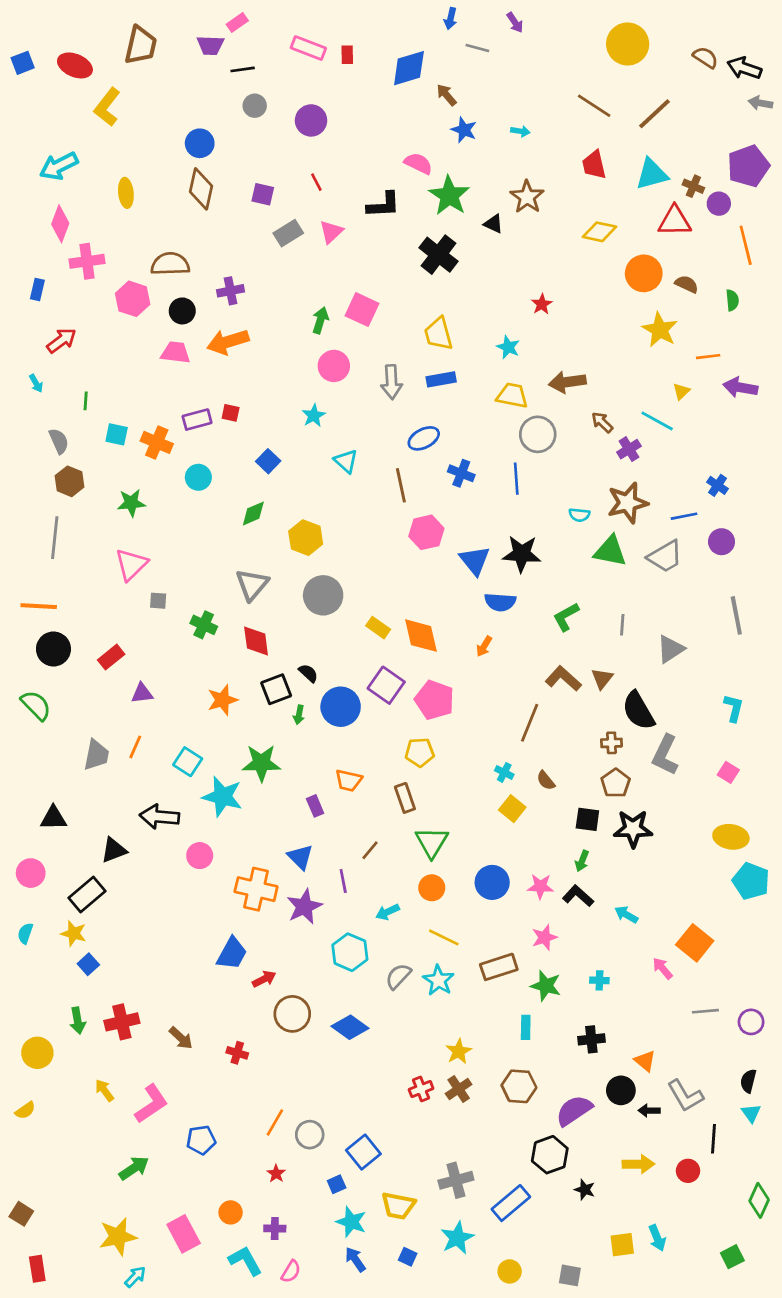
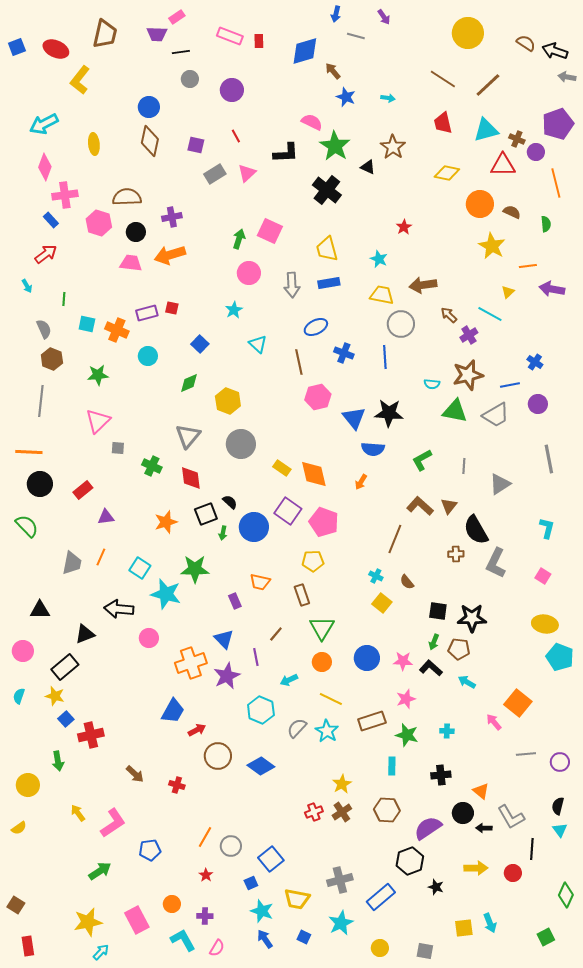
blue rectangle: (37, 289) -> (51, 220), moved, turned -56
brown pentagon: (616, 783) -> (459, 649), moved, turned -30
orange cross: (256, 889) -> (191, 663), turned -32
red cross: (122, 1022) -> (91, 735), moved

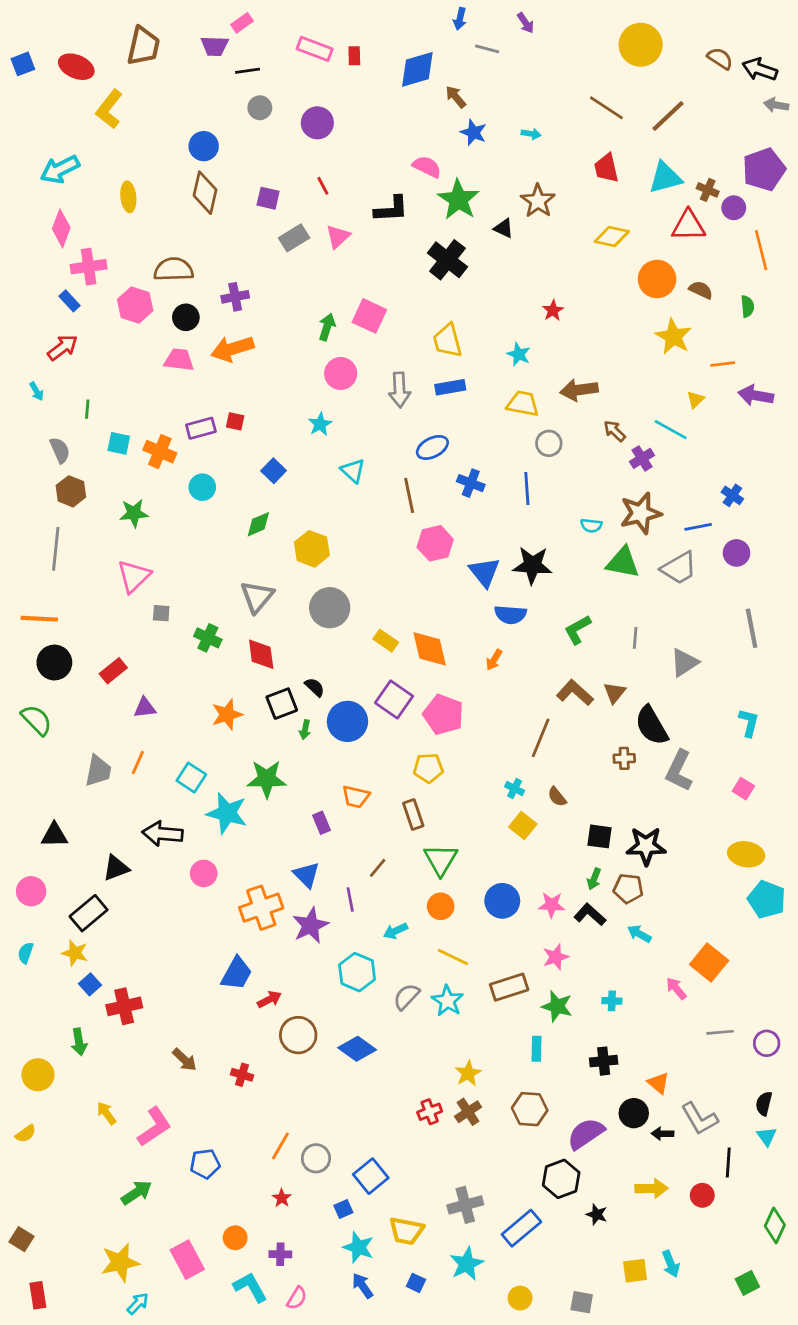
gray circle: (401, 324) -> (549, 443), size x0.7

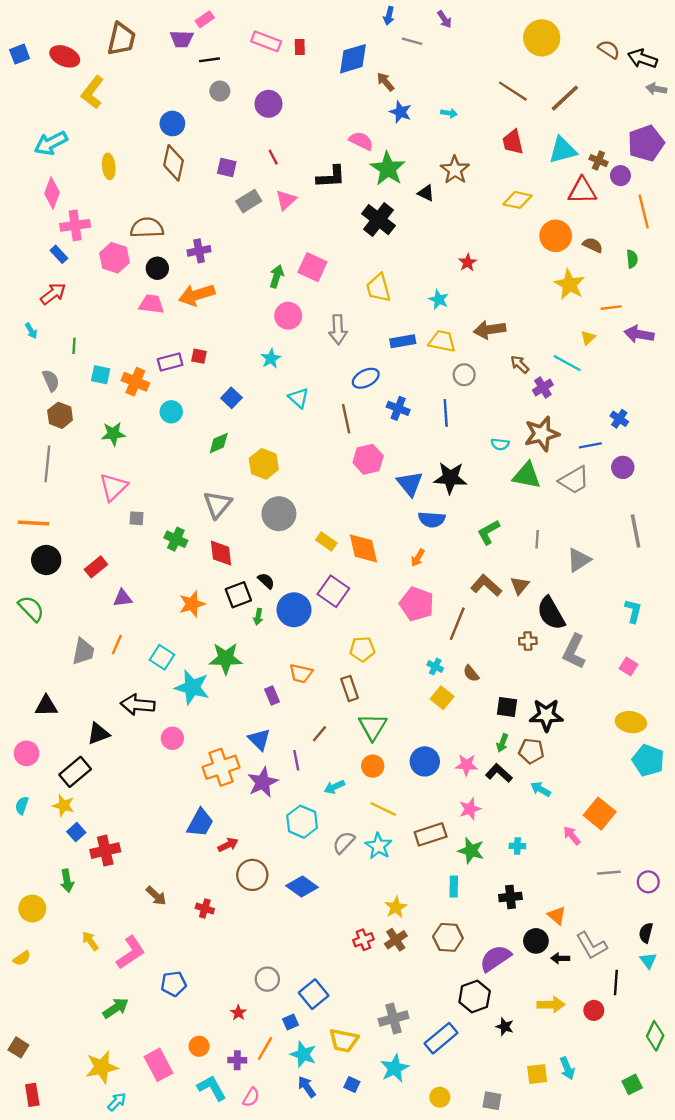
blue rectangle: (450, 387) -> (403, 341), moved
pink pentagon: (443, 715) -> (417, 604), moved
orange line: (280, 1146) -> (265, 1049), moved

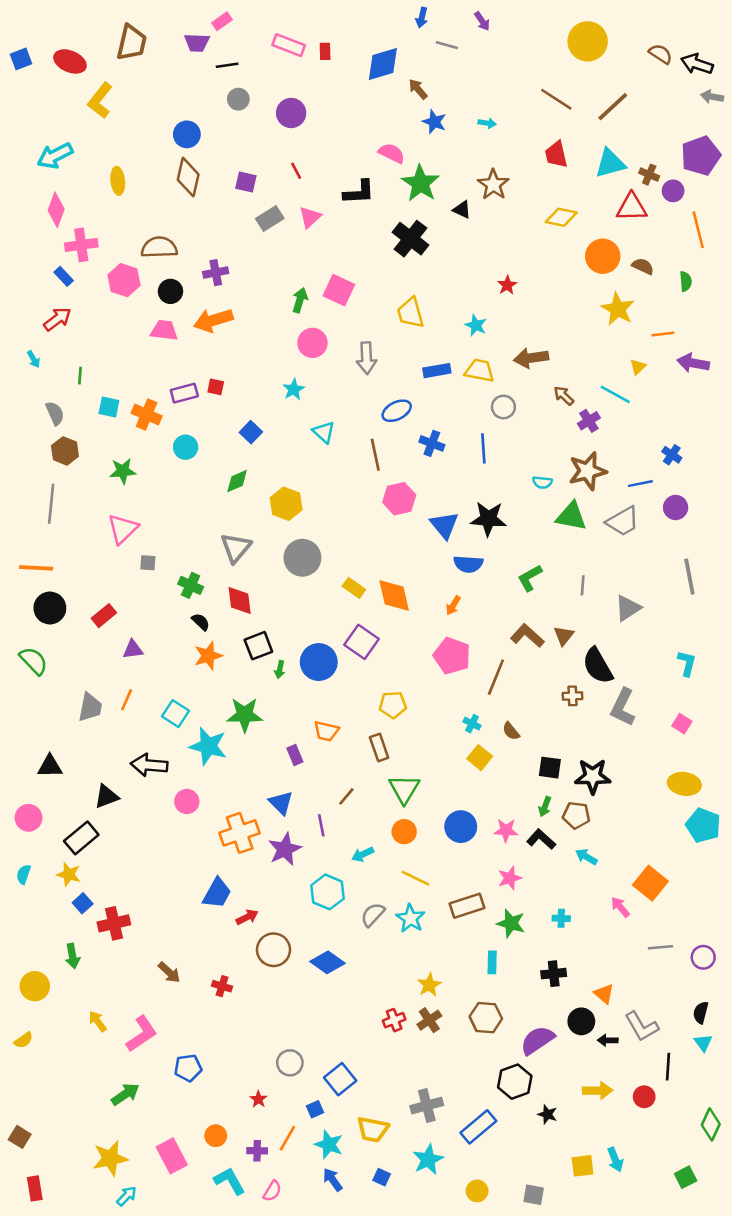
black semicircle: (266, 581) -> (201, 622), moved

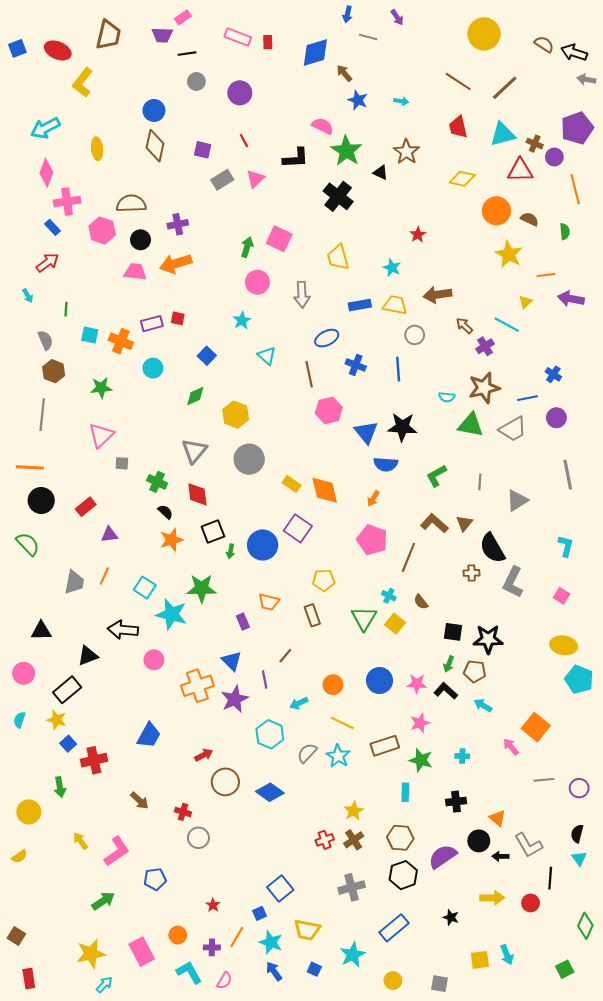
green triangle: (404, 789) -> (364, 618), moved
blue trapezoid: (217, 893) -> (149, 735), moved
gray circle: (290, 1063) -> (198, 838), moved
black hexagon: (515, 1082) -> (403, 875), moved
gray cross: (427, 1106) -> (352, 887), moved

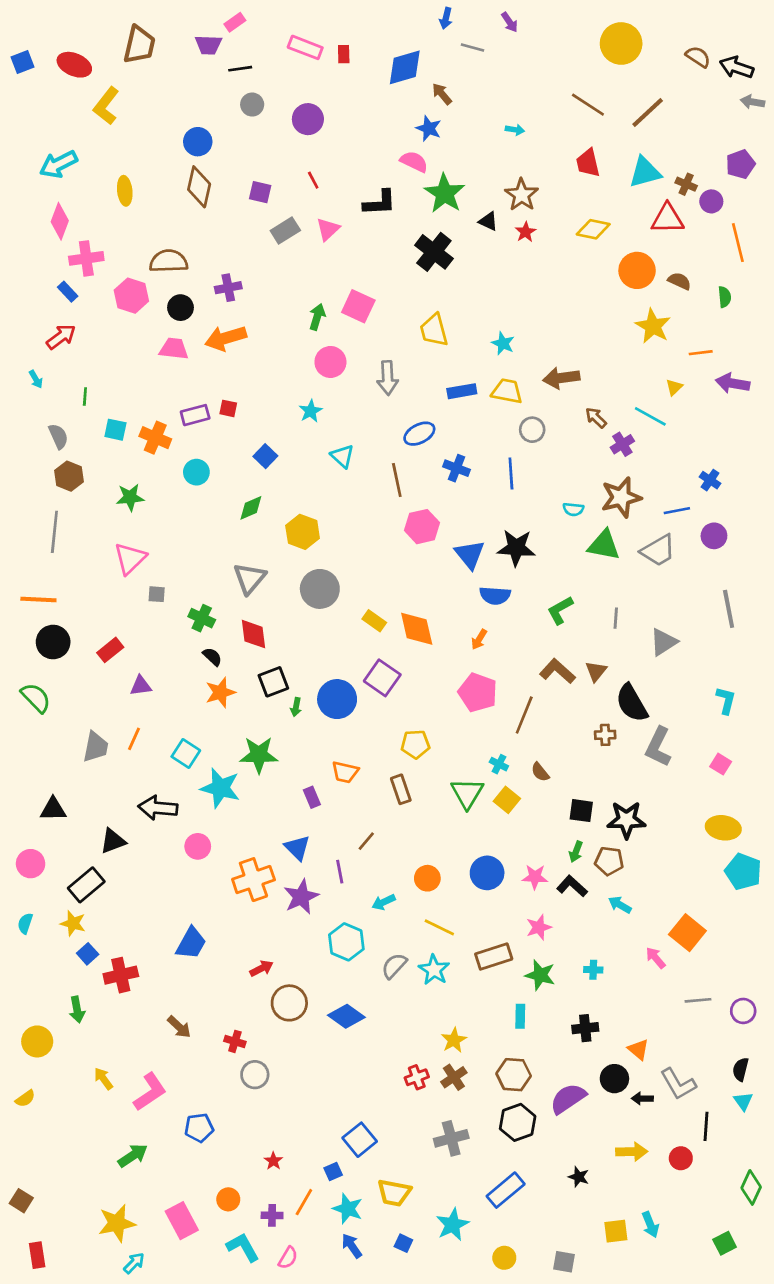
blue star: (358, 100) -> (429, 128), moved
purple pentagon: (577, 128) -> (741, 164), size x0.7
red star: (418, 235) -> (526, 232), moved

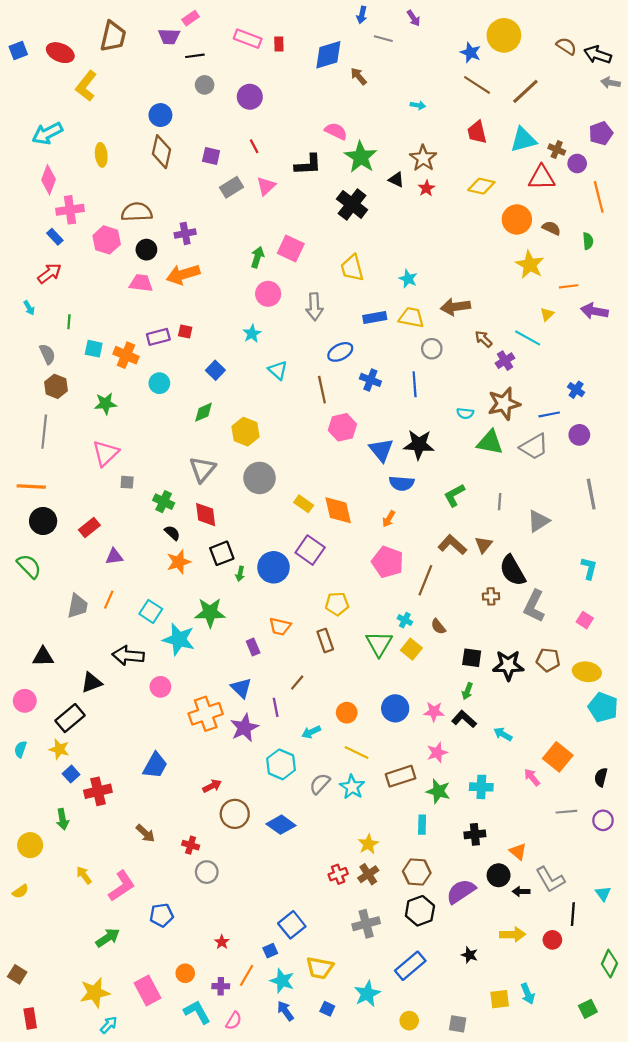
blue star: (429, 128) -> (471, 53), moved
brown pentagon: (609, 861) -> (548, 660), moved
cyan cross: (593, 970) -> (481, 787), size x1.5
black semicircle: (741, 1069) -> (601, 777), moved

